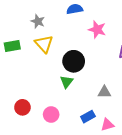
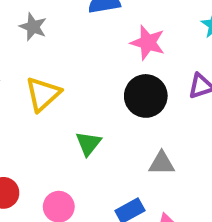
yellow triangle: (44, 44) -> (43, 94), moved, turned 30
black circle: (74, 61) -> (146, 96), moved

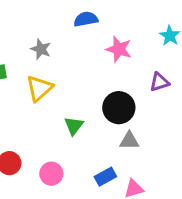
gray star: (33, 27) -> (41, 49), moved
black circle: (146, 96) -> (119, 108), moved

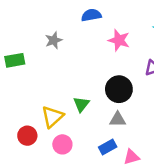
gray star: (41, 49) -> (54, 40), turned 30
yellow triangle: (39, 88) -> (52, 117), moved
gray triangle: (129, 141) -> (118, 119), moved

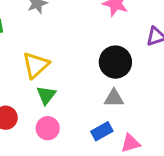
green triangle: (81, 104) -> (46, 95), moved
yellow triangle: (52, 117) -> (36, 65), moved

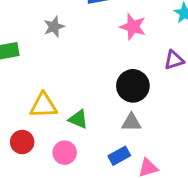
yellow triangle: (36, 65) -> (43, 106), moved, turned 40
green triangle: (46, 95) -> (78, 119), moved, turned -45

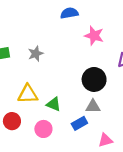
gray star: (54, 27) -> (36, 54), moved
blue rectangle: (119, 156) -> (79, 123), moved

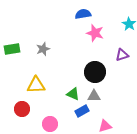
blue semicircle: (69, 13) -> (83, 14), moved
green triangle: (54, 104) -> (73, 94), moved
pink circle: (43, 129) -> (50, 124), moved

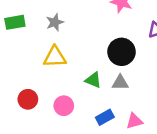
yellow triangle: (36, 85) -> (55, 57), moved
blue rectangle: (82, 111) -> (105, 117), moved
pink circle: (50, 124) -> (64, 106), moved

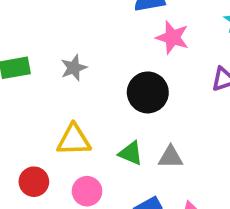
black circle: (122, 52) -> (148, 92), moved
yellow triangle: (55, 57) -> (74, 140), moved

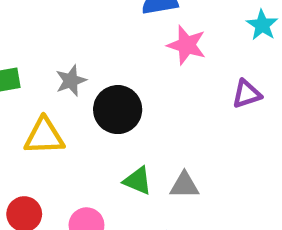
black circle: (148, 92) -> (118, 110), moved
yellow triangle: (74, 140) -> (44, 136), moved

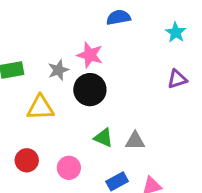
cyan star: (262, 25) -> (176, 32), moved
pink star: (187, 45) -> (90, 55), moved

